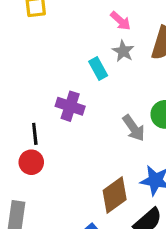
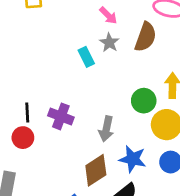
purple cross: (70, 106) -> (61, 116), moved
gray arrow: (134, 128) -> (106, 129), moved, turned 45

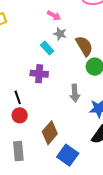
brown semicircle: (146, 37) -> (84, 46), moved, turned -35
purple cross: (61, 116) -> (39, 74), moved
brown diamond: (96, 170) -> (50, 133), moved

